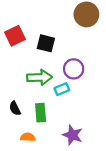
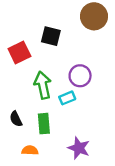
red square: (15, 36) -> (19, 52), moved
black square: (46, 43) -> (51, 36), moved
green arrow: (39, 77) -> (43, 85), turned -100

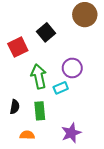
black square: (51, 36) -> (46, 32), turned 36
black semicircle: (16, 119) -> (15, 107), turned -144
purple star: (79, 148) -> (71, 133), turned 30

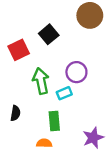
green rectangle: (40, 111) -> (54, 121), moved
purple star: (71, 133) -> (93, 138), moved
orange semicircle: (27, 135) -> (44, 143), moved

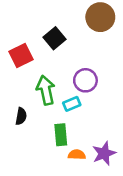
black semicircle: (15, 113) -> (21, 116), moved
orange semicircle: (44, 143) -> (77, 155), moved

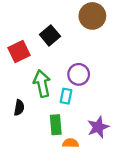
cyan rectangle: (72, 104) -> (66, 96), turned -56
purple star: (104, 153) -> (98, 127), moved

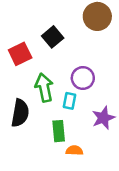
black semicircle: (19, 108) -> (20, 113), size x1.6
purple star: (98, 127) -> (103, 118), moved

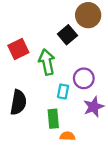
black square: (53, 37) -> (67, 35), moved
purple circle: (83, 78) -> (84, 78), moved
green arrow: (44, 88) -> (47, 62), moved

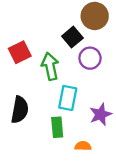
purple circle: (84, 78) -> (90, 58), moved
cyan rectangle: (63, 91) -> (68, 98), size x1.5
orange semicircle: (67, 136) -> (83, 146), moved

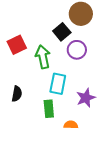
black semicircle: (20, 110) -> (17, 94), size x0.7

